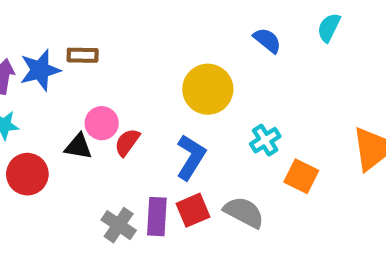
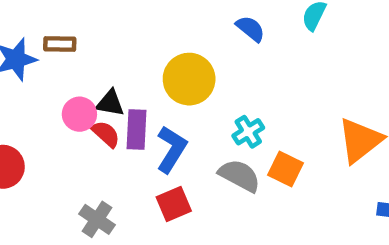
red semicircle: (127, 142) -> (106, 134), turned 96
black triangle: (78, 147) -> (110, 103), moved
gray semicircle: (244, 212) -> (240, 176), moved
purple rectangle: (157, 217) -> (136, 129), moved

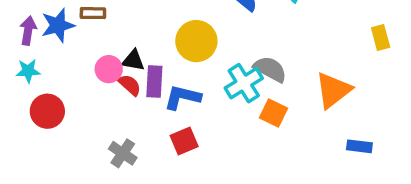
cyan cross: (248, 132) -> (244, 83), size x1.5
blue L-shape: (172, 149) -> (182, 97), turned -108
gray semicircle: (240, 176) -> (270, 69), moved

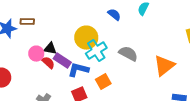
purple rectangle: (154, 81) -> (62, 61), turned -60
cyan cross: (244, 83) -> (96, 51), moved
orange square: (274, 113) -> (103, 82), moved, turned 35

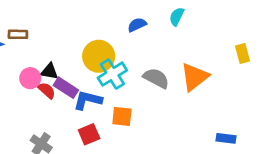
blue semicircle: (114, 15) -> (137, 25), turned -64
orange triangle: (164, 66) -> (195, 77), moved
orange square: (103, 82) -> (122, 116), turned 35

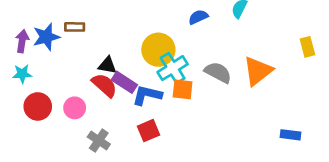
pink circle: (30, 78) -> (75, 108), moved
red semicircle: (47, 90) -> (104, 85), size x1.4
orange square: (122, 116) -> (183, 89), moved

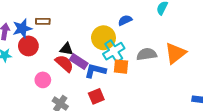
blue semicircle: (198, 17) -> (125, 20), moved
gray semicircle: (218, 72) -> (147, 54), turned -36
red circle: (38, 106) -> (28, 46), moved

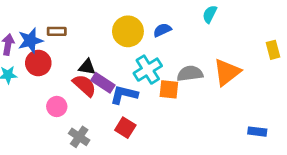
yellow circle: (103, 38) -> (128, 31), moved
orange square: (121, 67) -> (169, 89), moved
red square: (96, 96) -> (125, 128), turned -35

